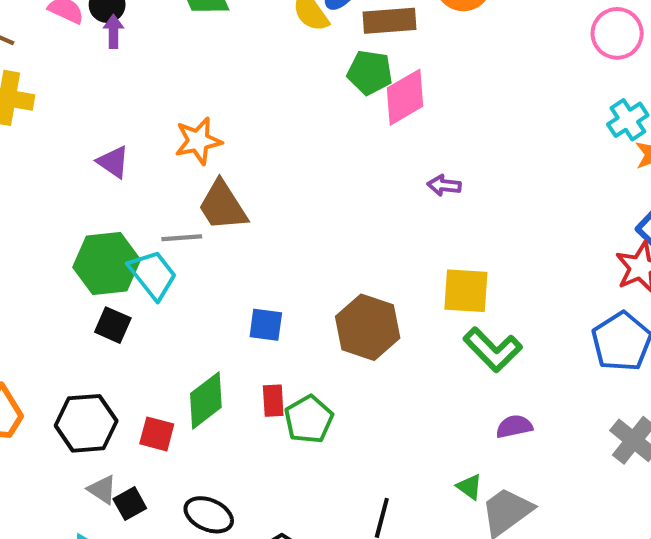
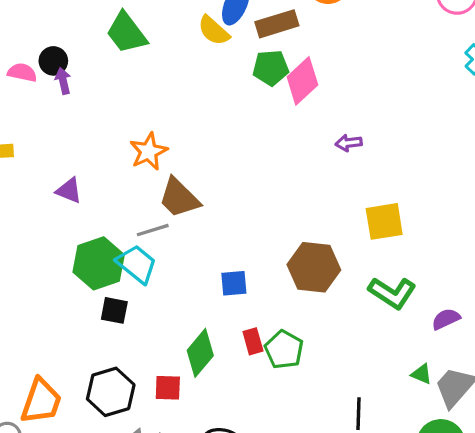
purple triangle: (113, 162) -> (69, 191), moved
green L-shape: (493, 350) -> (392, 293), moved

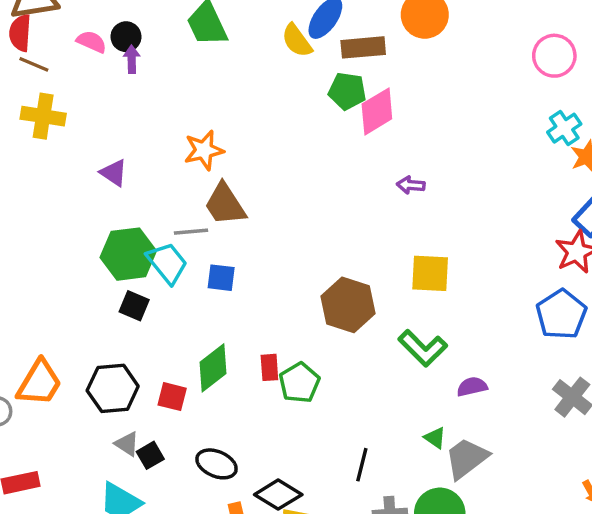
blue square: (234, 283) -> (221, 278), moved

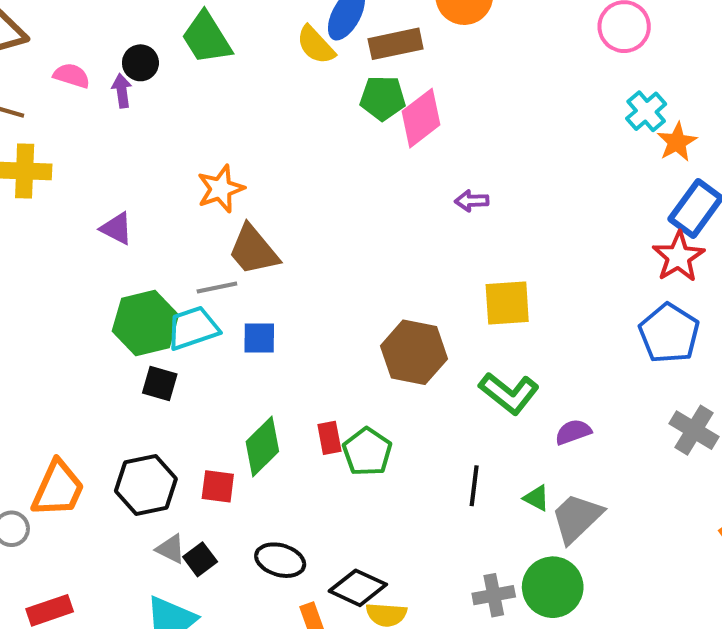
black circle: (126, 37) -> (140, 63), moved
cyan trapezoid: (167, 263) -> (193, 328), turned -63
black line: (362, 465) -> (474, 486), moved

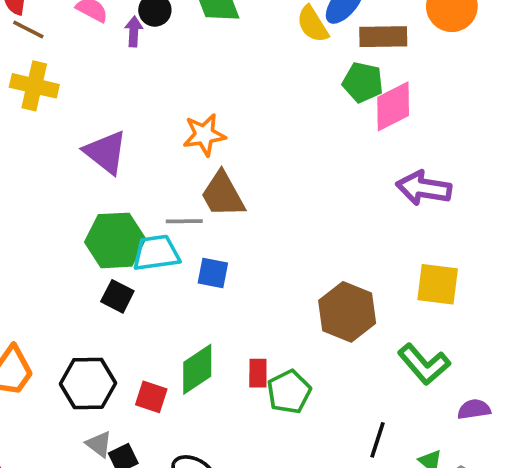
purple arrow: (472, 201) -> (424, 188), size x1.8
purple triangle: (117, 228) -> (106, 152), size x1.5

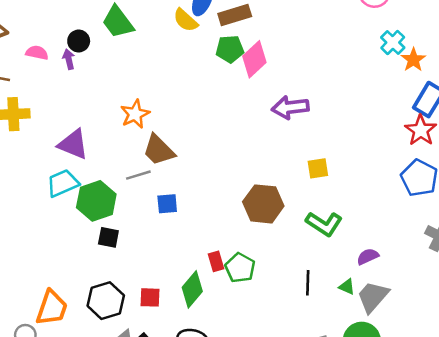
cyan trapezoid: (156, 253) -> (63, 183), moved
yellow square: (438, 284) -> (318, 168), size x0.7
green diamond: (197, 369) -> (192, 289), moved
purple semicircle: (474, 409) -> (368, 257), moved

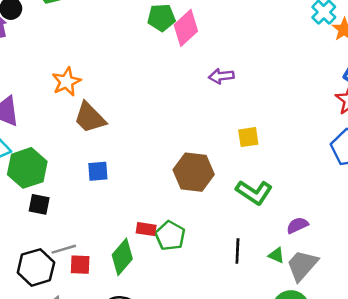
purple arrow: (290, 107) -> (221, 76), size x0.7
gray line: (138, 175) -> (64, 249), moved
red rectangle: (216, 261) -> (146, 229), turned -66

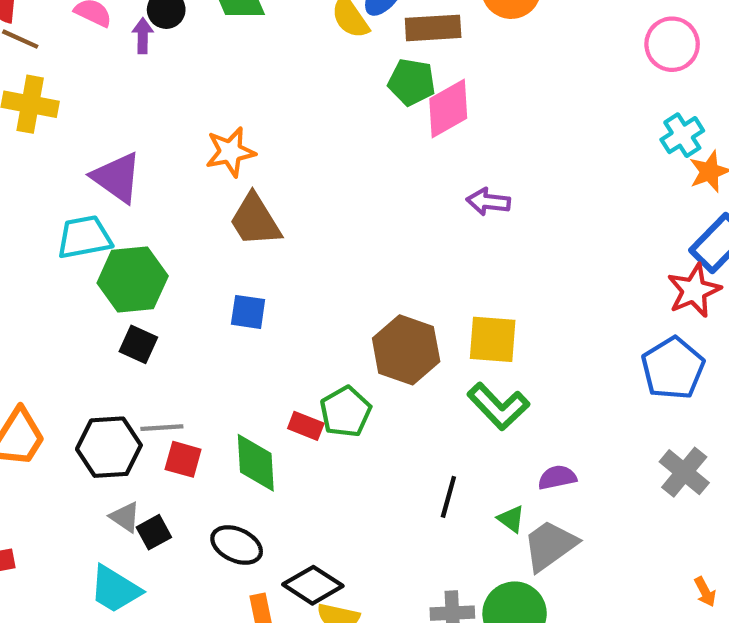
yellow square: (248, 137) -> (493, 339), moved, size x1.4
green pentagon: (170, 236) -> (346, 412), moved
green diamond: (122, 257) -> (256, 463), turned -57

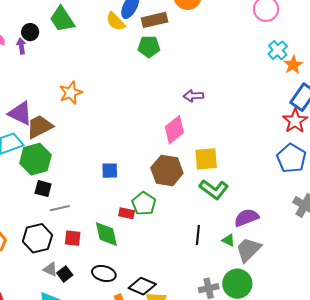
pink diamond: (448, 109) -> (174, 130), moved
brown trapezoid: (255, 220) -> (40, 127), moved, turned 104
blue square: (248, 312) -> (110, 171), moved
gray line: (162, 428) -> (60, 208), moved
purple semicircle: (557, 477) -> (246, 218), size x1.4

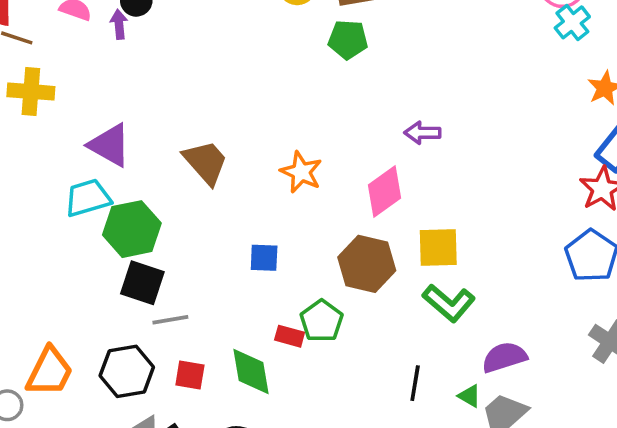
cyan cross: (278, 50) -> (572, 22), moved
orange star: (71, 93) -> (301, 172), moved, turned -30
brown trapezoid: (40, 127) -> (206, 162), moved, turned 72
black square: (43, 189) -> (142, 283), size x1.4

